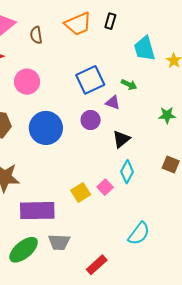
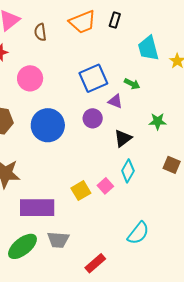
green star: (167, 115) -> (158, 121), moved

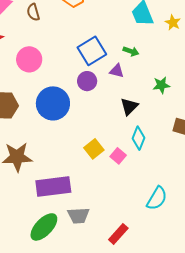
purple circle: (93, 118) -> (87, 81), moved
yellow square: (81, 191) -> (94, 149), moved

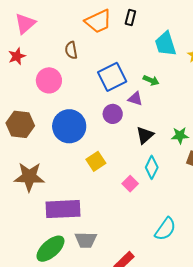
brown semicircle: (33, 12) -> (71, 50), moved
purple circle: (87, 81) -> (113, 114), moved
green star: (161, 85) -> (180, 136), moved
yellow square: (94, 149) -> (96, 161), moved

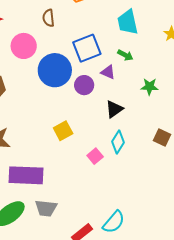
cyan trapezoid: (165, 44) -> (128, 22), moved
blue circle: (69, 126) -> (55, 70), moved
green star: (180, 136) -> (149, 87), moved
cyan semicircle: (165, 229) -> (114, 222), moved

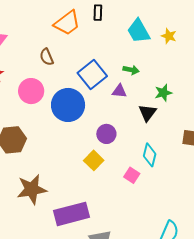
cyan trapezoid: (128, 22) -> (139, 31), moved
purple circle: (84, 85) -> (106, 134), moved
black triangle: (114, 109) -> (147, 113), moved

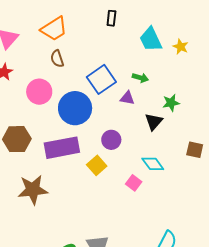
orange trapezoid: (67, 23) -> (54, 29), moved
cyan diamond: (150, 155) -> (153, 164), turned -55
purple rectangle: (71, 214) -> (62, 148), moved

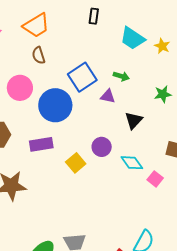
cyan trapezoid: (151, 39) -> (133, 38), turned -32
green star: (171, 103) -> (163, 94), moved
purple circle: (111, 140) -> (102, 147), moved
purple rectangle: (62, 148) -> (41, 144), size x0.7
pink square: (134, 183) -> (155, 179), moved

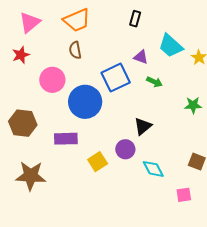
purple triangle: (108, 96) -> (141, 57), moved
black triangle: (134, 120) -> (143, 126), moved
pink square: (155, 179) -> (184, 195), moved, turned 35

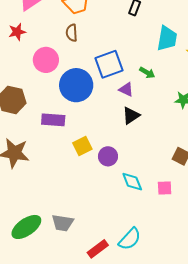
cyan trapezoid: (171, 46) -> (167, 38), turned -128
purple triangle: (141, 57) -> (126, 89), moved
purple circle: (125, 149) -> (108, 156), moved
cyan diamond: (153, 169) -> (132, 182), moved

